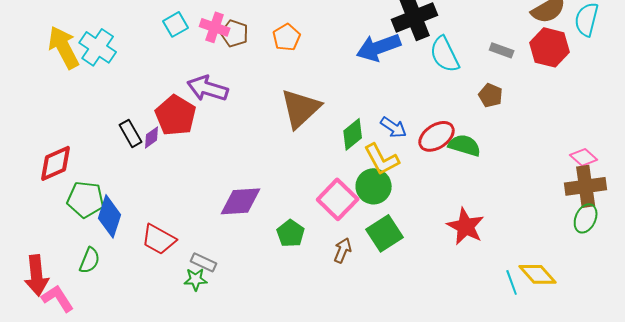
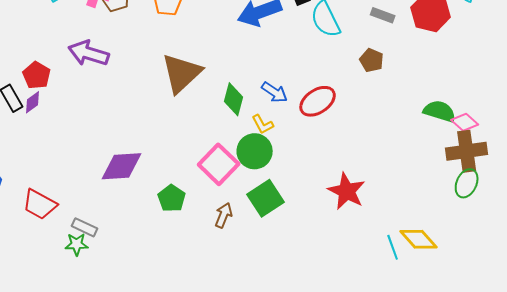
red pentagon: (176, 115) -> (37, 75), moved, size x0.7
green diamond: (353, 134) -> (234, 99), turned -36
green semicircle: (465, 145) -> (440, 111), moved
yellow L-shape: (382, 159) -> (263, 124), size x0.6

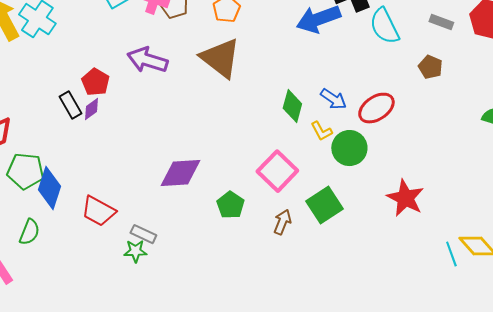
brown triangle: (182, 73) -> (220, 58), moved, turned -39
green circle: (255, 151) -> (349, 148), moved

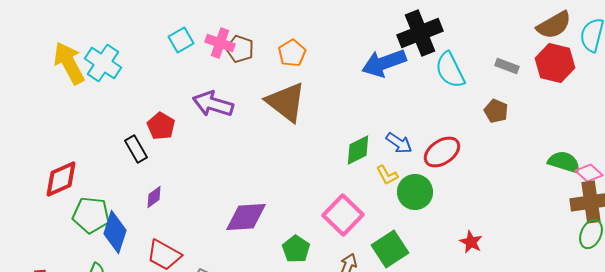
green diamond: (292, 106) -> (358, 150), turned 48
purple diamond: (91, 109) -> (154, 197), moved
red star: (405, 198) -> (471, 242), size x0.6

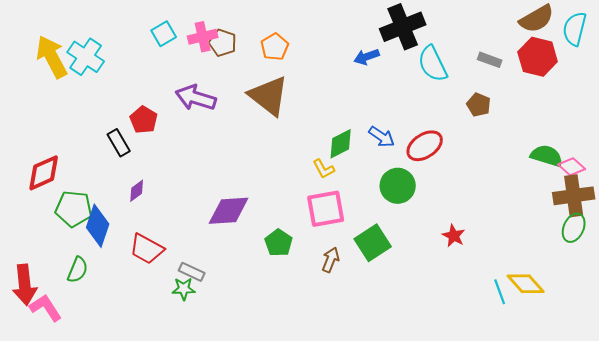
pink cross: (220, 43) -> (203, 37), turned -32
blue arrow: (384, 63) -> (367, 57), size x0.6
yellow L-shape: (387, 175) -> (324, 169), moved
pink square: (343, 215) -> (326, 209), turned 36

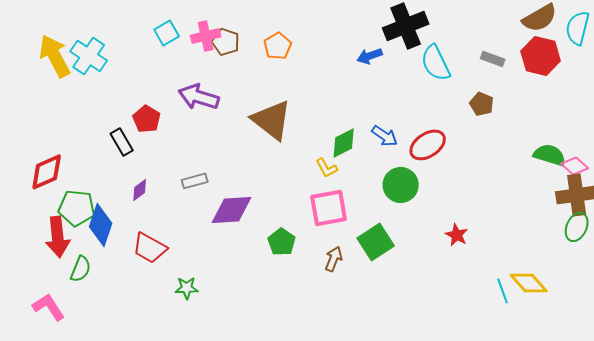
brown triangle: (269, 96) -> (272, 120), moved
gray rectangle: (192, 272) -> (195, 181), moved, turned -40
red arrow: (25, 285) -> (58, 237), moved

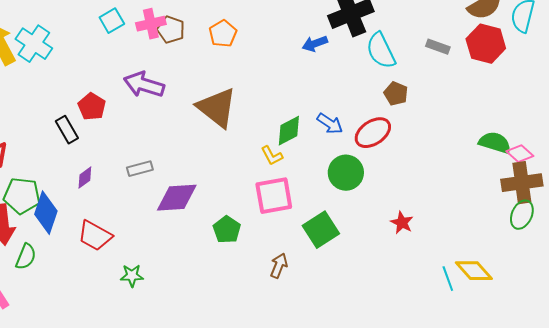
brown pentagon: (482, 104) -> (396, 94), moved
brown arrow: (334, 259) -> (279, 266), moved

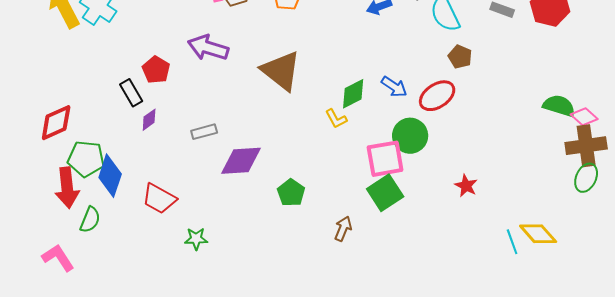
purple diamond: (85, 178) -> (149, 120), moved
pink square: (274, 196) -> (385, 159), moved

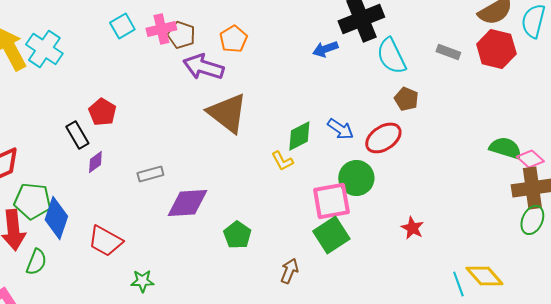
purple arrow: (208, 48) -> (203, 67), moved

